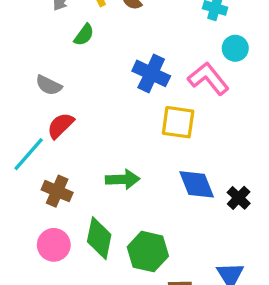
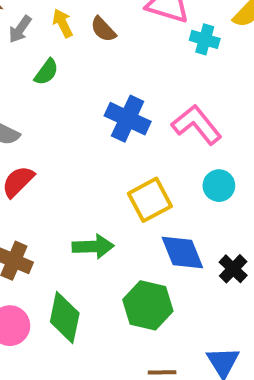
cyan circle: (235, 48) -> (219, 186), moved
yellow square: (178, 122) -> (150, 200), moved, turned -36
green hexagon: (148, 252) -> (148, 305), moved

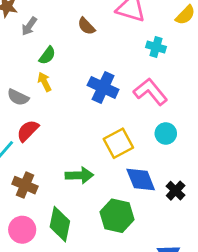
yellow arrow: (63, 23) -> (44, 82), moved
cyan cross: (205, 39) -> (156, 47), moved

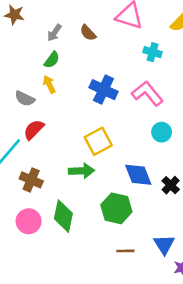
gray arrow: (29, 26) -> (54, 33), moved
yellow square: (118, 143) -> (98, 141), moved

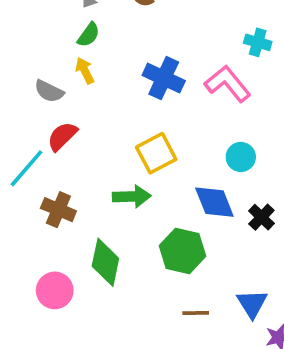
cyan cross: (153, 52) -> (258, 42), moved
cyan circle: (162, 132) -> (241, 157), moved
pink circle: (29, 221) -> (55, 290), moved

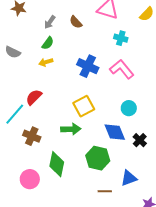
cyan cross: (258, 42) -> (121, 38), moved
yellow arrow: (85, 71) -> (46, 62), turned -80
gray semicircle: (49, 91) -> (13, 52), moved
blue triangle: (252, 304) -> (129, 178), moved, turned 42

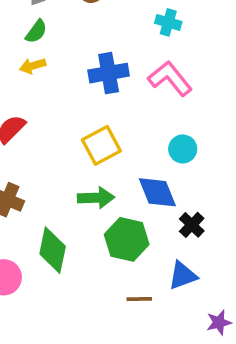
blue cross: (88, 66) -> (109, 73), turned -35
green arrow: (71, 129) -> (96, 198), moved
black cross: (140, 140) -> (192, 225), moved

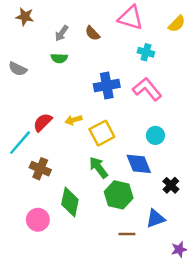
green semicircle: (36, 31) -> (59, 58), turned 56
yellow arrow: (33, 66) -> (73, 120), moved
green arrow: (96, 198) -> (98, 167), turned -125
black cross: (192, 225) -> (171, 185), moved

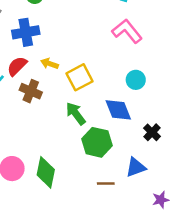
blue cross: (107, 86) -> (26, 32), moved
yellow arrow: (73, 120) -> (49, 64), turned 35
brown cross: (40, 169) -> (31, 91), moved
green diamond: (70, 202) -> (46, 172), moved

